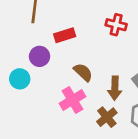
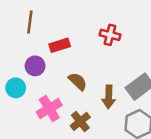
pink cross: (73, 100) -> (49, 109), moved
brown cross: (107, 117) -> (80, 121), moved

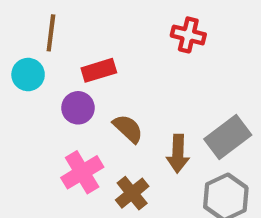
red cross: (110, 35) -> (188, 35), moved
purple circle: (35, 66) -> (78, 108), moved
cyan circle: (16, 88) -> (28, 75), moved

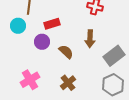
brown arrow: (178, 154) -> (90, 39), moved
pink cross: (82, 172) -> (30, 80), moved

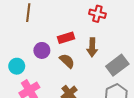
red rectangle: (52, 24) -> (66, 38), moved
cyan circle: (18, 26) -> (17, 66), moved

